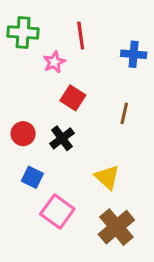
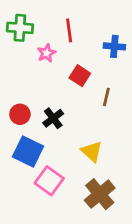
red square: (73, 98) -> (80, 76), moved
blue square: (32, 177) -> (28, 151), size x1.6

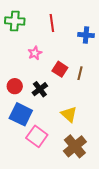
pink star: (47, 53) -> (35, 53), moved
red square: (80, 76) -> (60, 69), moved

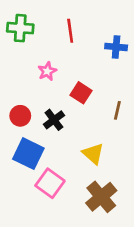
brown line: (80, 73) -> (117, 110), moved

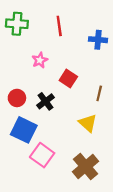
yellow triangle: (93, 154) -> (88, 123), moved

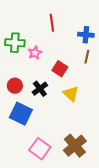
green cross: (17, 24) -> (15, 43), moved
brown line: (99, 93) -> (87, 57), moved
yellow triangle: (88, 123) -> (71, 94), moved
pink square: (42, 155) -> (40, 149), moved

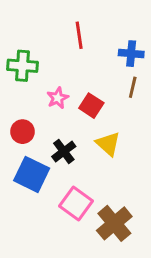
pink star: (35, 53) -> (58, 98), moved
black cross: (40, 89) -> (64, 151), moved
pink square: (40, 149) -> (76, 204), moved

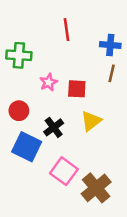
red square: (91, 106) -> (77, 89), turned -30
yellow triangle: (108, 144) -> (91, 121), turned 40

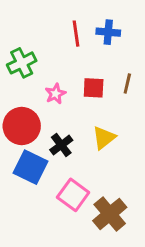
blue cross: (110, 45) -> (108, 32), moved
green cross: (19, 55) -> (22, 63), turned -30
red square: (77, 89) -> (94, 88), moved
red circle: (19, 111) -> (22, 126), size x1.6

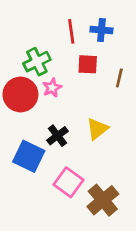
green cross: (22, 63) -> (37, 62), moved
red square: (94, 88) -> (88, 64), moved
red circle: (22, 126) -> (20, 95), moved

